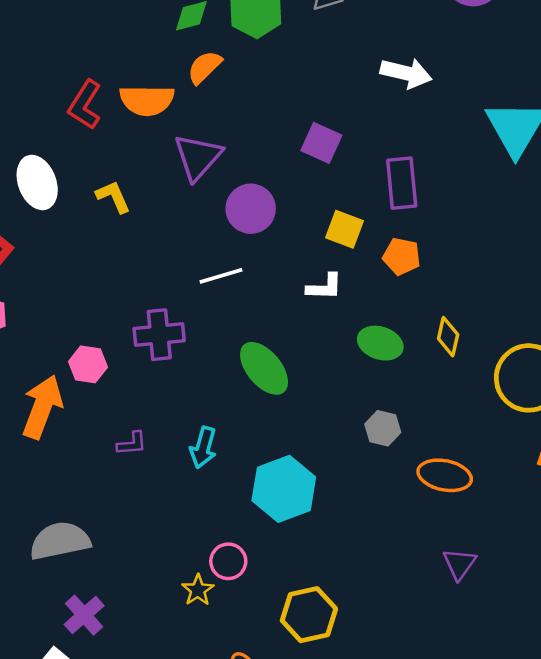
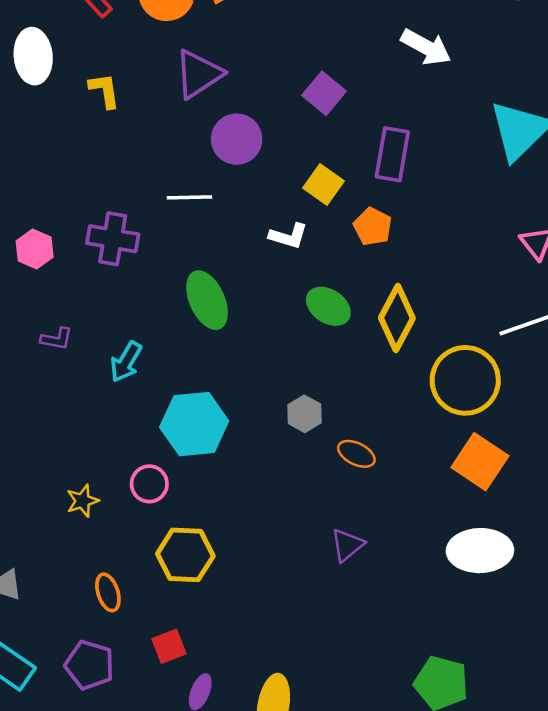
yellow diamond: (448, 337) -> (397, 318), size x1.6
gray hexagon: (383, 428) -> (304, 414), moved
orange ellipse: (445, 475) -> (356, 454), size x0.7
pink circle: (228, 561) -> (149, 484), moved

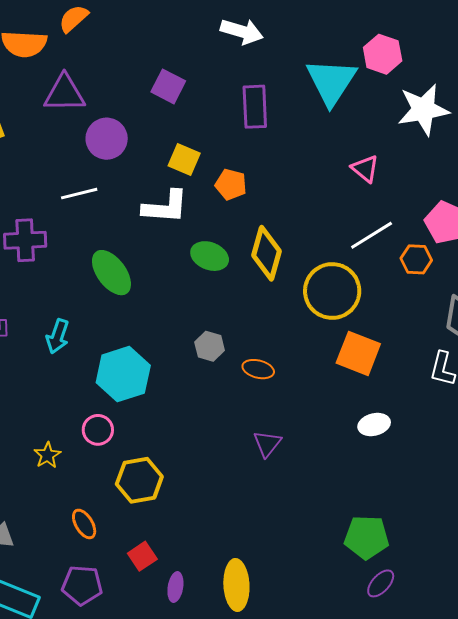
purple triangle: (198, 74) -> (64, 93), turned 45
purple rectangle: (392, 154) -> (255, 107), moved
white L-shape: (288, 236) -> (165, 207), size x1.5
white ellipse: (480, 551) -> (374, 425), size x0.6

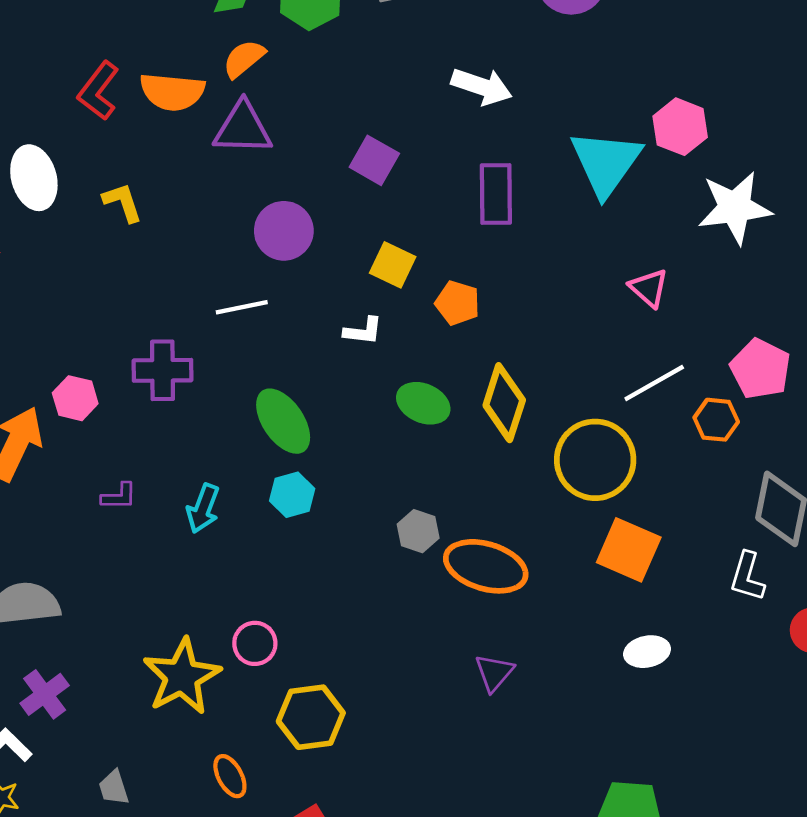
purple triangle: (64, 93) -> (243, 128), moved
white L-shape: (165, 207) -> (363, 331), size x0.6
orange ellipse: (258, 369) -> (486, 566), size x1.8
cyan hexagon: (123, 374) -> (292, 495), moved, size x0.6
yellow star: (47, 455) -> (182, 677), size x2.0

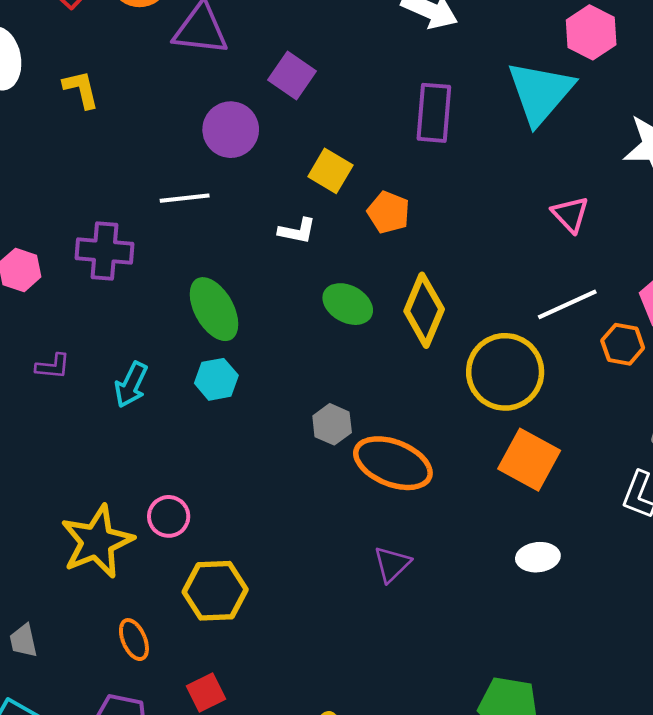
pink hexagon: (680, 127) -> (591, 32), moved
purple square: (374, 160) -> (292, 76), moved

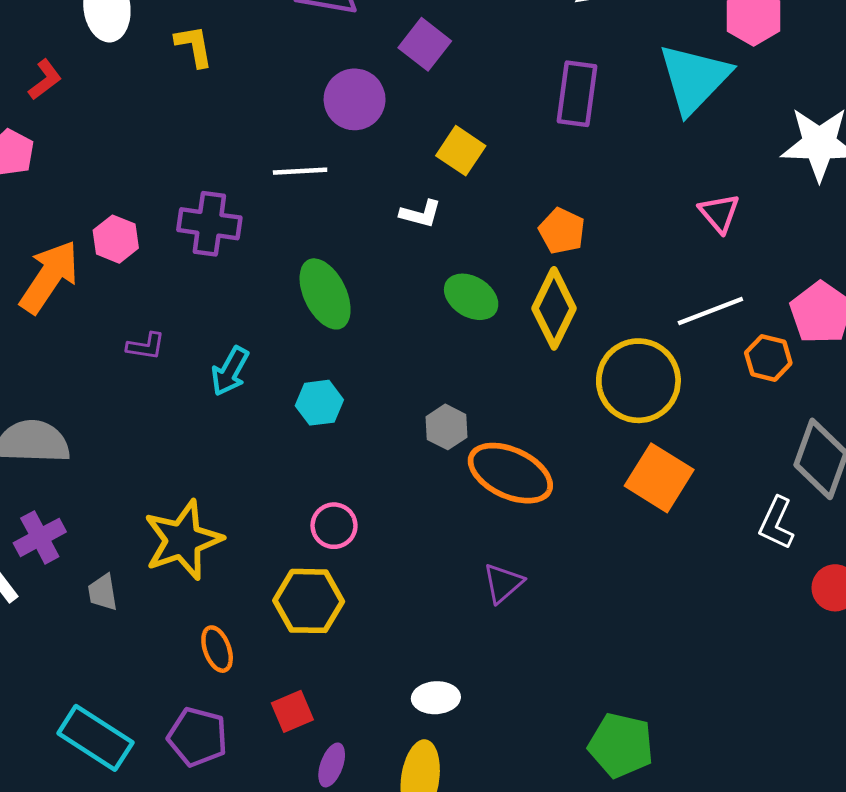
orange pentagon: (389, 212) -> (562, 231), moved
cyan hexagon: (216, 379) -> (319, 403), moved
pink circle: (169, 516) -> (334, 526), moved
white ellipse: (538, 557) -> (436, 698), moved
gray trapezoid: (23, 641) -> (103, 592), moved

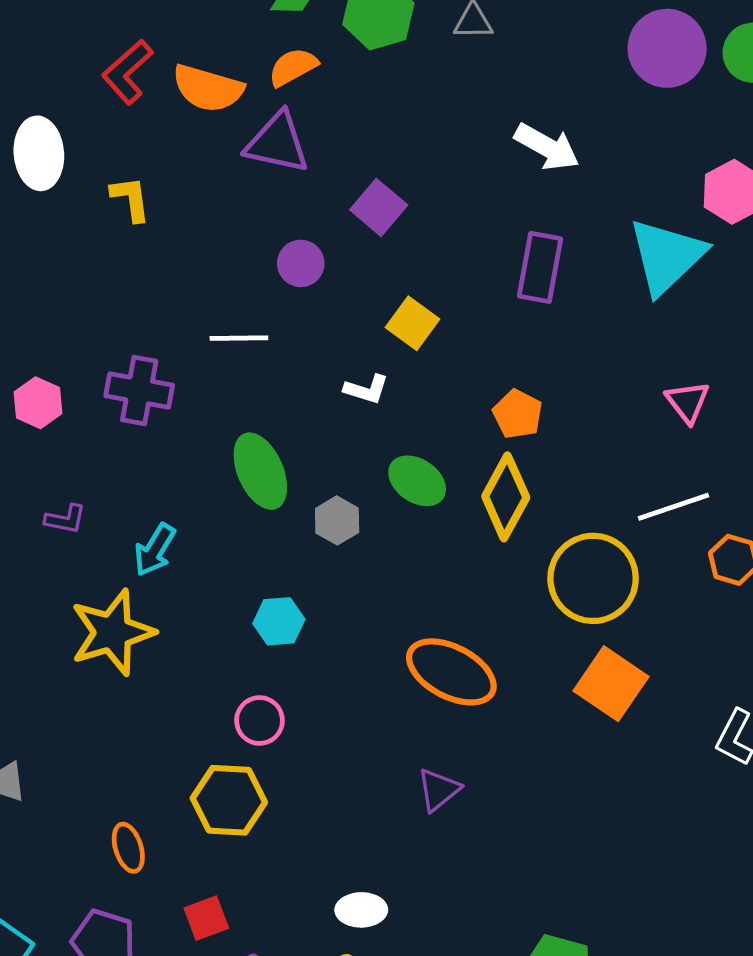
purple circle: (355, 99) -> (301, 263), size x0.7
cyan hexagon: (319, 403) -> (279, 621), moved
gray hexagon: (446, 427) -> (337, 520), moved
yellow star: (183, 540) -> (112, 632), moved

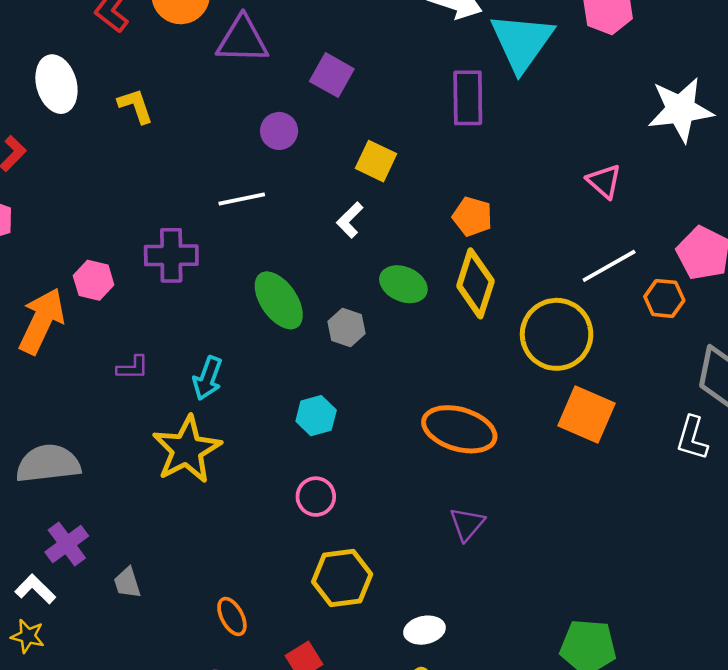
cyan triangle: (667, 256) -> (522, 42), moved
white L-shape: (366, 389) -> (350, 220), turned 129
yellow hexagon: (229, 800) -> (342, 578), moved

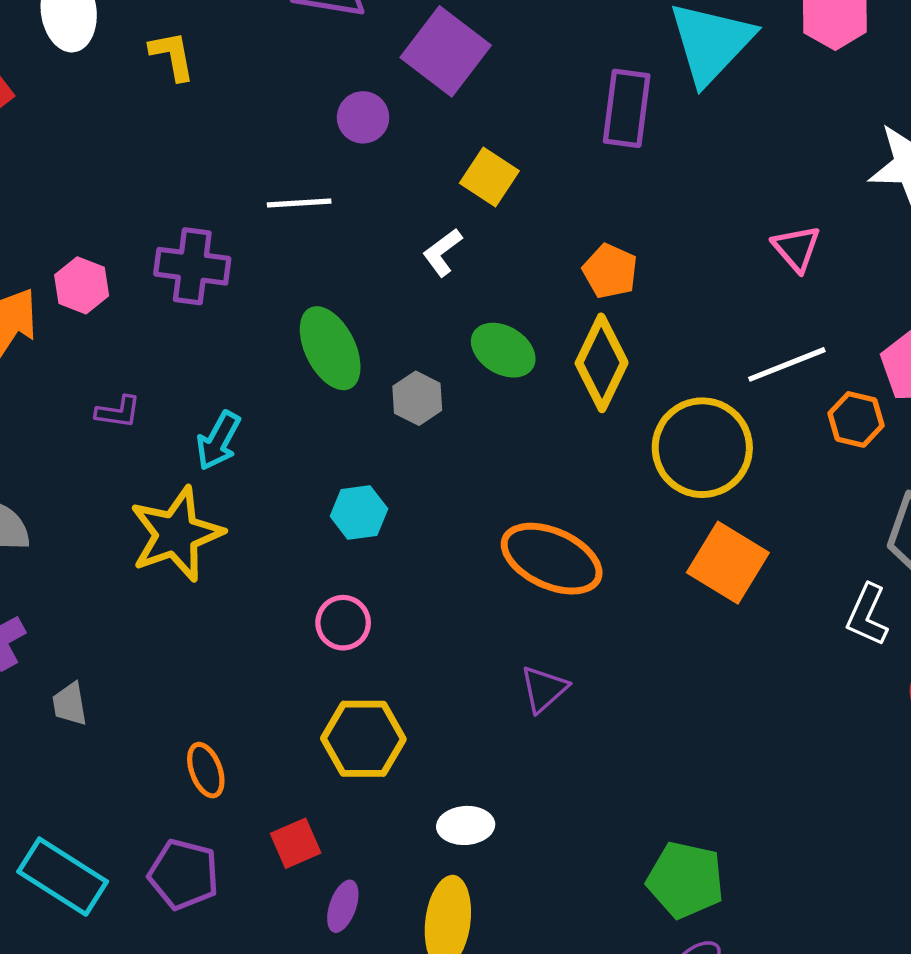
purple square: (332, 75) -> (446, 51), size x1.4

